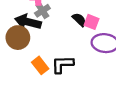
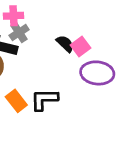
pink square: (92, 22) -> (80, 46), turned 32

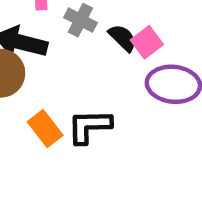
gray cross: (19, 33) -> (80, 20), moved, turned -30

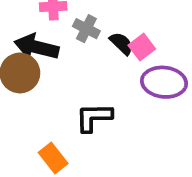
orange rectangle: (45, 129) -> (53, 158), moved

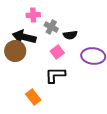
black semicircle: (122, 43) -> (70, 35), turned 128
pink square: (142, 47) -> (57, 52), moved

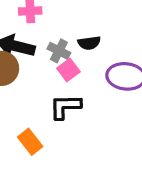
gray cross: (51, 27) -> (59, 51), moved

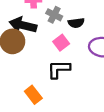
gray cross: (59, 51) -> (54, 15), moved

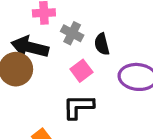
black semicircle: (76, 23) -> (102, 44), turned 84

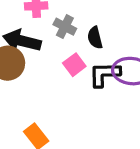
black L-shape: (78, 107) -> (105, 74), moved

